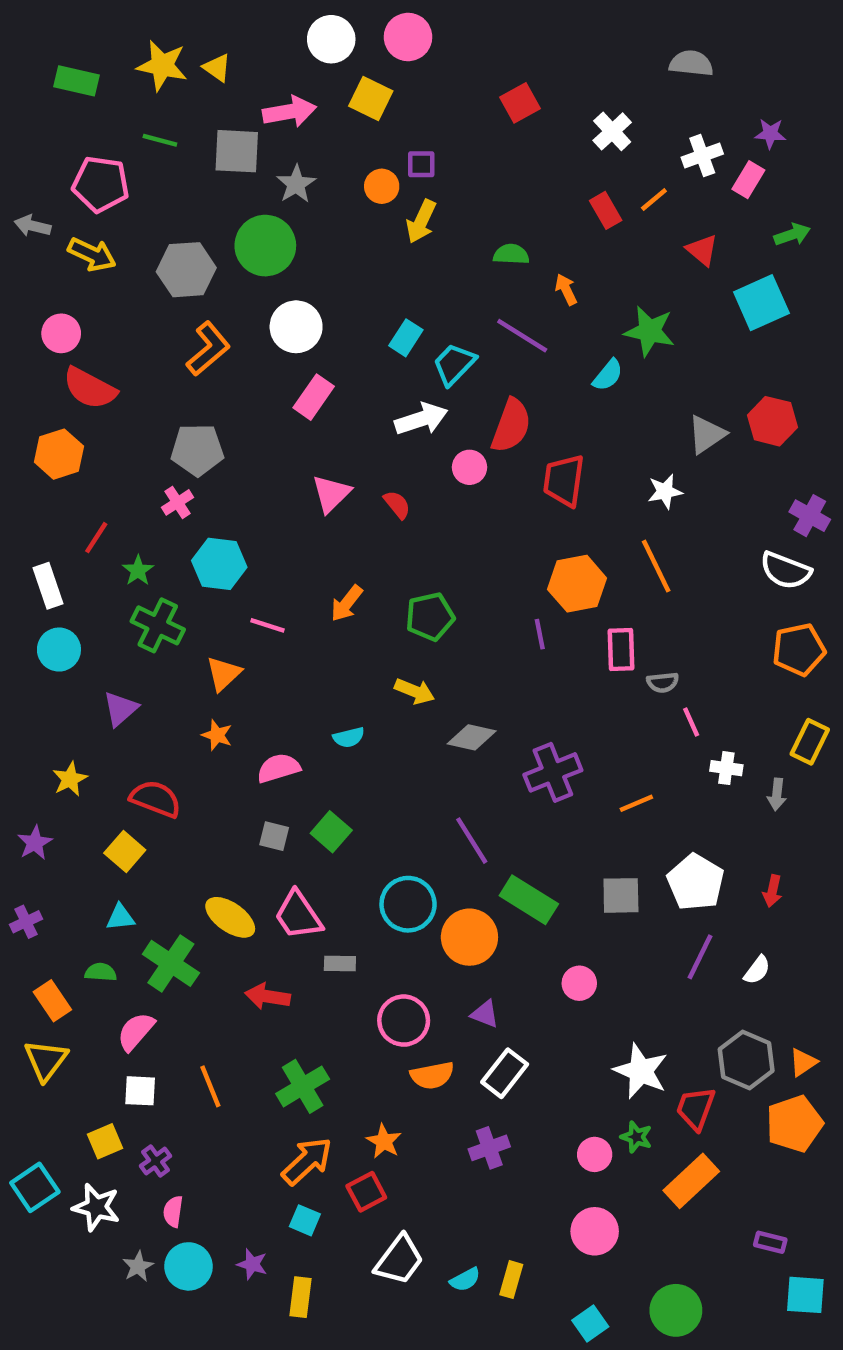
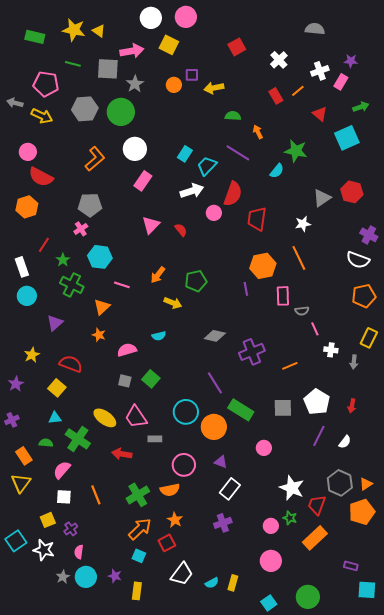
yellow arrow: (421, 221) -> (214, 88), moved, turned 54
gray hexagon: (186, 270) -> (85, 109), moved
yellow arrow: (415, 691) -> (173, 303), moved
orange semicircle: (432, 1075) -> (170, 490), moved

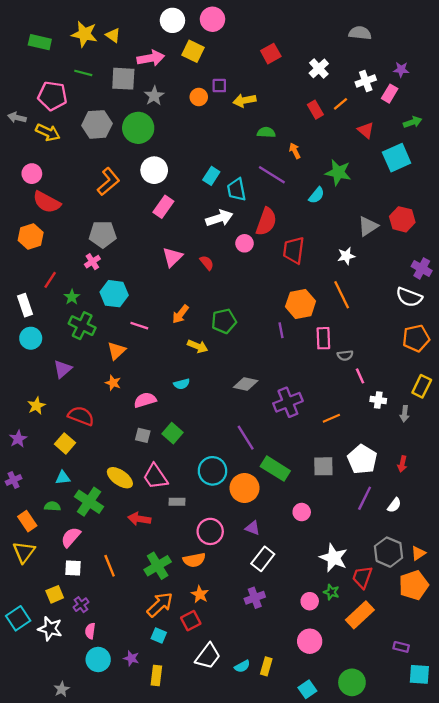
cyan trapezoid: (207, 166) -> (236, 190), turned -55
gray star: (63, 577) -> (62, 689), moved

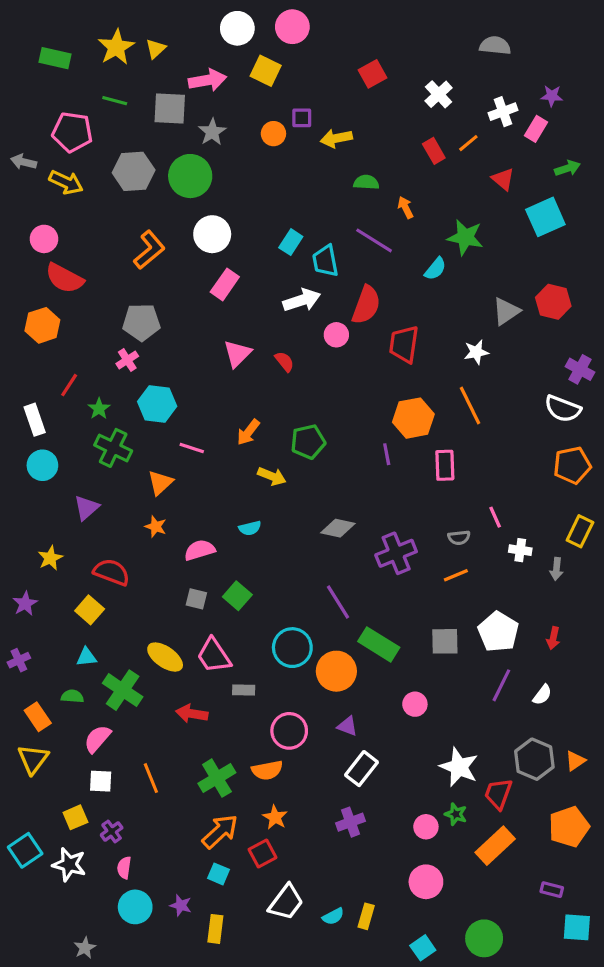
yellow star: (84, 34) -> (116, 47), turned 30
yellow triangle: (113, 35) -> (156, 49), turned 42
gray semicircle: (345, 355) -> (459, 538), moved
orange pentagon: (414, 585) -> (569, 827), moved

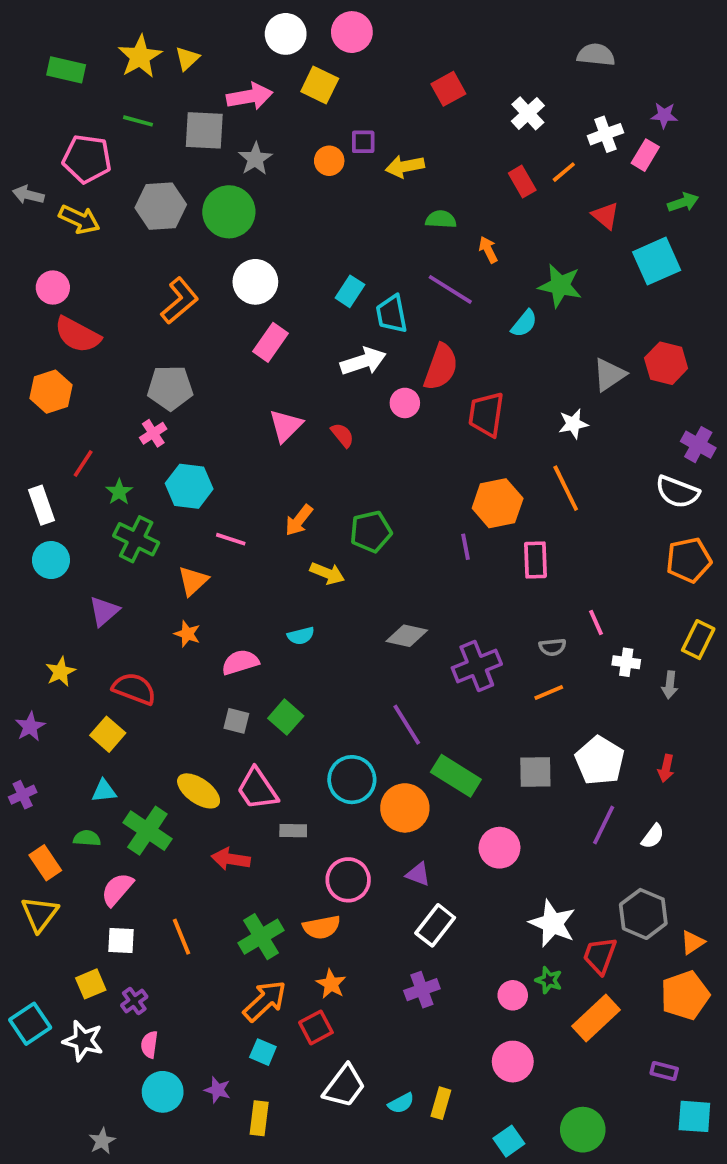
pink circle: (415, 704) -> (499, 848), size x1.4
orange triangle: (575, 761) -> (693, 942), moved

